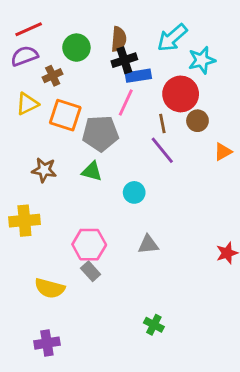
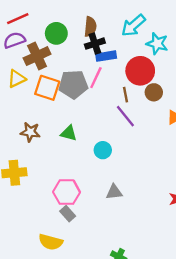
cyan star: (202, 60) -> (157, 44), turned 30
brown cross: (53, 76) -> (37, 56), size x1.6
gray pentagon: (100, 133) -> (73, 84), moved
yellow semicircle: (50, 288) -> (51, 242), moved

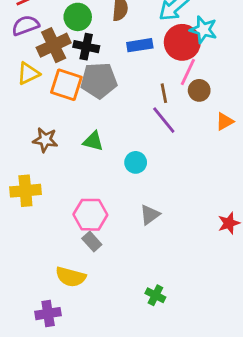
black cross: (95, 44) -> (86, 47), moved, turned 30
red circle: (140, 71) -> (182, 42), moved
pink line: (96, 78) -> (188, 72), moved
gray triangle: (114, 192) -> (150, 215), turned -30

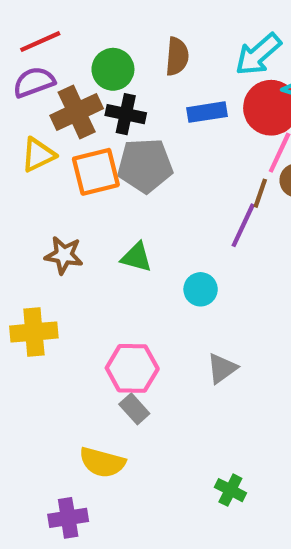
orange square: (66, 85) -> (96, 172), turned -32
brown line: (164, 93) -> (260, 193), moved, turned 30
purple line: (164, 120) -> (243, 225), turned 64

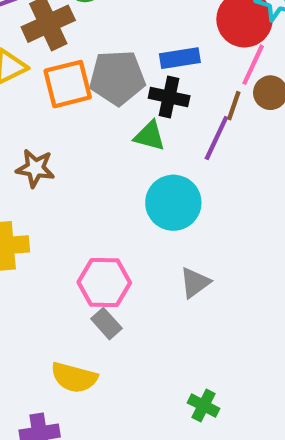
blue rectangle: (207, 112) -> (180, 58), moved
black cross: (126, 114) -> (169, 97), moved
green triangle: (136, 257) -> (150, 136), moved
cyan circle: (201, 289) -> (173, 203), size x1.6

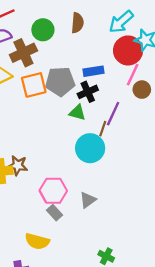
black cross: (169, 97) -> (88, 92), turned -36
brown line: (234, 106) -> (103, 129), moved
brown star: (35, 168) -> (18, 165), moved
gray triangle: (195, 283) -> (88, 200), moved

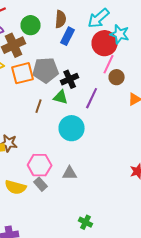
blue rectangle: (94, 71) -> (68, 36), moved, turned -54
brown line: (103, 129) -> (39, 106), moved
gray triangle: (88, 200) -> (70, 173), turned 35
yellow semicircle: (37, 241) -> (16, 187), moved

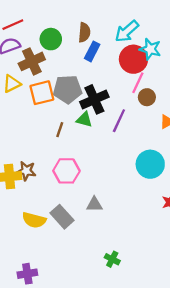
black cross: (70, 79) -> (94, 99), size x1.4
cyan circle: (72, 128) -> (150, 164), moved
pink hexagon: (40, 165) -> (66, 171), moved
gray rectangle: (41, 184) -> (62, 217), size x1.5

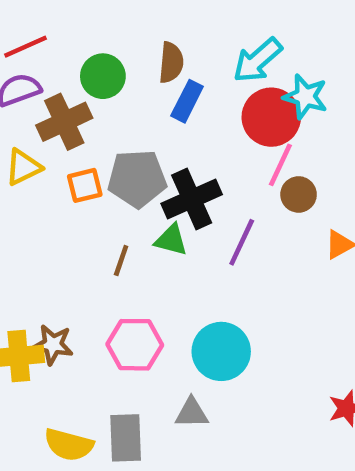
orange square: (42, 93) -> (85, 185), size x0.7
cyan circle: (150, 164) -> (221, 351), moved
gray rectangle: (62, 217) -> (126, 438), turned 40

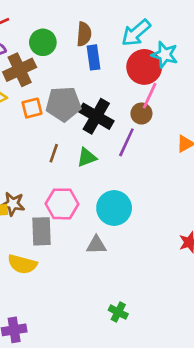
blue rectangle: (187, 101) -> (94, 57), turned -35
brown circle: (299, 194) -> (141, 114), moved
black cross: (192, 199) -> (96, 116), turned -36
green triangle: (171, 240) -> (87, 157), moved, turned -35
gray rectangle: (126, 438) -> (41, 231), moved

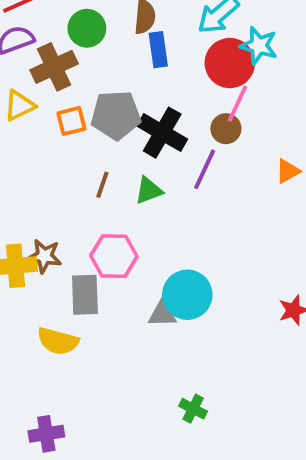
cyan circle: (114, 208) -> (187, 295), moved

